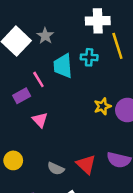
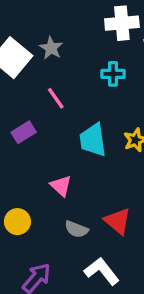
cyan trapezoid: (63, 66) -> (93, 140), moved
pink line: (38, 79) -> (56, 98), moved
pink triangle: (40, 120) -> (61, 186), moved

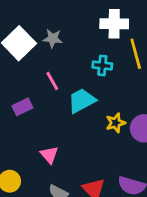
gray star: (51, 48) -> (53, 38), turned -30
cyan trapezoid: (93, 140) -> (82, 101), moved, turned 64

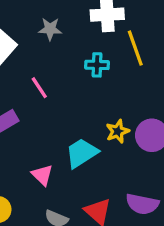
gray star: (53, 38) -> (50, 29), moved
cyan trapezoid: (82, 101) -> (82, 153), moved

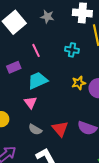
cyan cross: (97, 65) -> (72, 50), moved
cyan trapezoid: (82, 153) -> (38, 81), moved

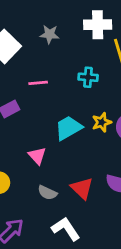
pink line: (36, 50) -> (38, 83), turned -64
cyan trapezoid: (38, 81) -> (69, 128), moved

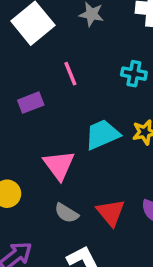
pink line: (38, 83) -> (70, 74), turned 66
pink triangle: (37, 156) -> (59, 165), size x1.4

